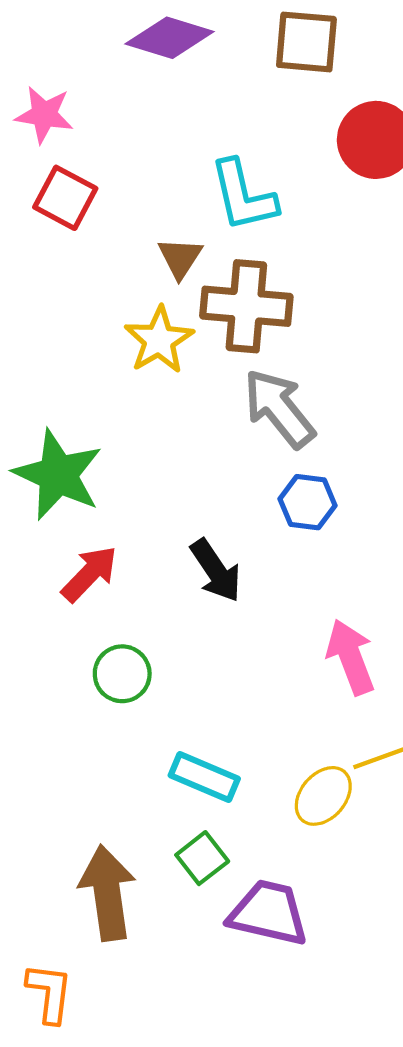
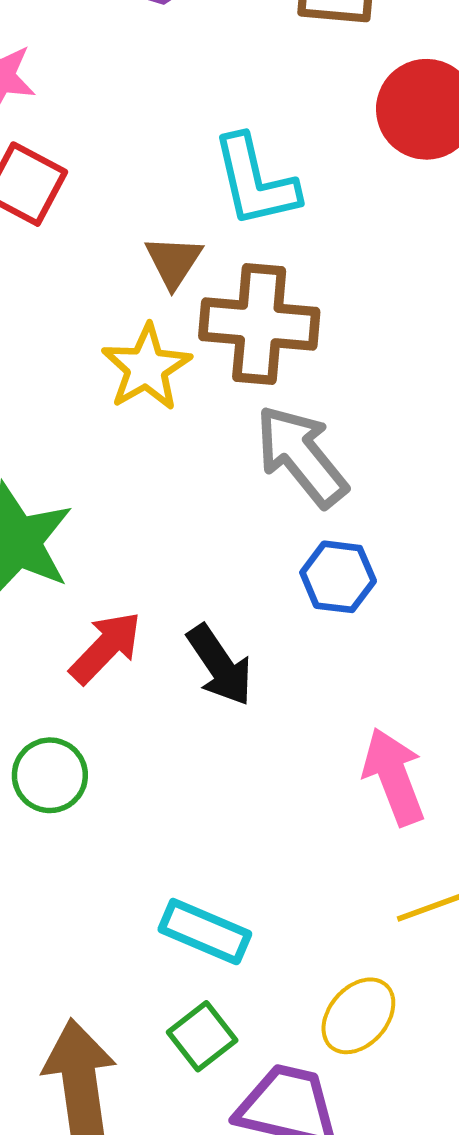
red arrow: (89, 574) -> (106, 648), moved
green circle: (122, 674) -> (50, 775), moved
yellow ellipse: (323, 796) -> (358, 1016), moved

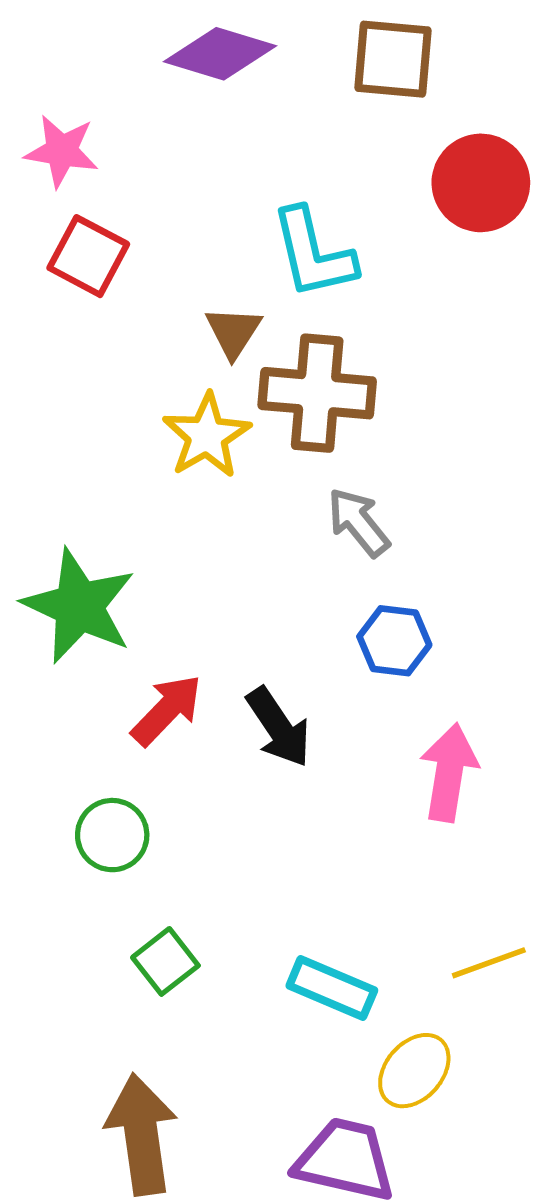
gray arrow: (301, 456) -> (358, 522), size x0.7
pink arrow: (394, 777) -> (449, 772), moved, turned 30
cyan rectangle: (205, 932) -> (332, 988), moved
green square: (202, 1036) -> (165, 961), moved

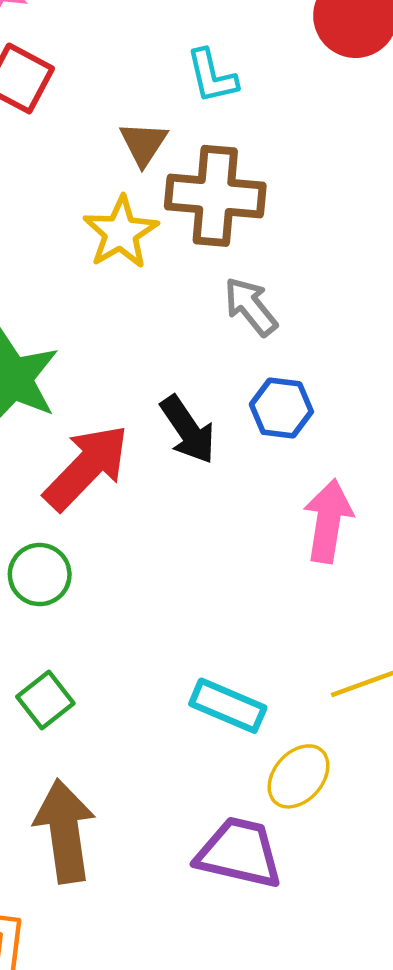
cyan L-shape: (313, 253) -> (212, 76), size x0.7
red arrow: (167, 710) -> (86, 467), size x1.4
black arrow: (279, 727) -> (188, 430), moved
green square: (165, 961) -> (45, 700), moved

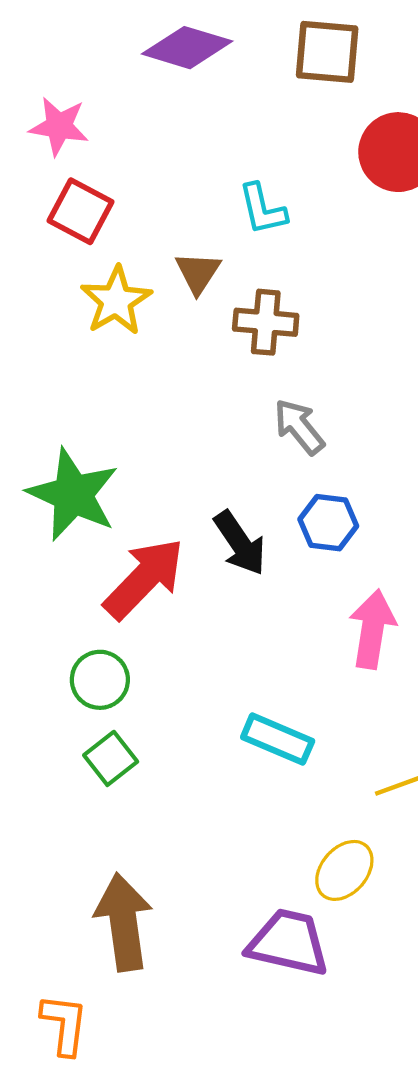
brown cross: (215, 196) -> (266, 322), size x0.7
yellow star: (121, 232) -> (116, 301), moved
green square: (45, 700) -> (111, 758), moved
cyan rectangle: (228, 706) -> (278, 739), moved

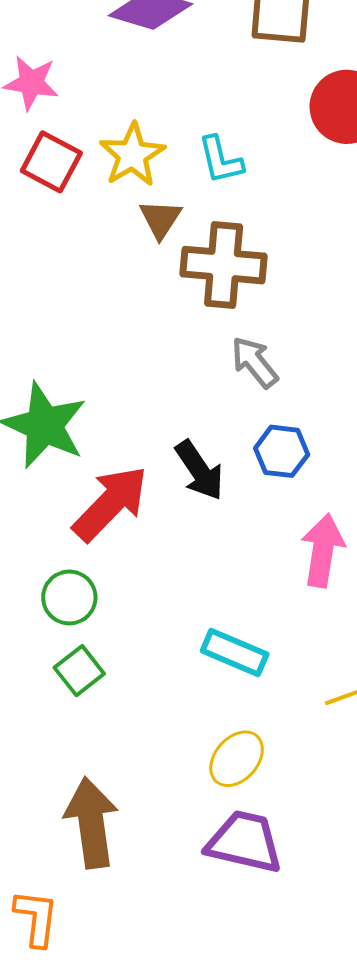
yellow star: (116, 301) -> (132, 155), moved
brown cross: (266, 322) -> (224, 265), size x1.4
yellow ellipse: (344, 870) -> (237, 759), moved

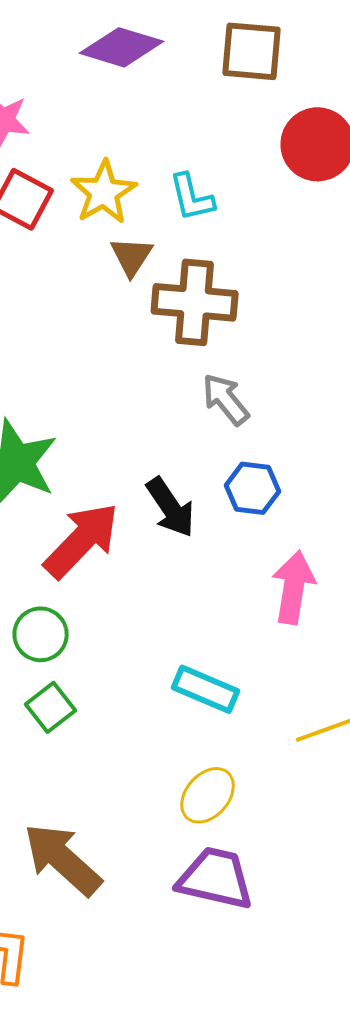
brown arrow: (91, 823) -> (63, 859), turned -40

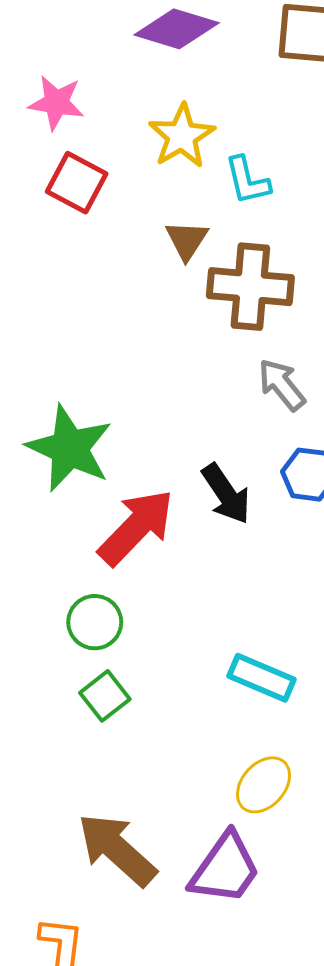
yellow star: (104, 192) -> (182, 136), moved
purple trapezoid: (216, 878) -> (225, 869), moved, turned 112

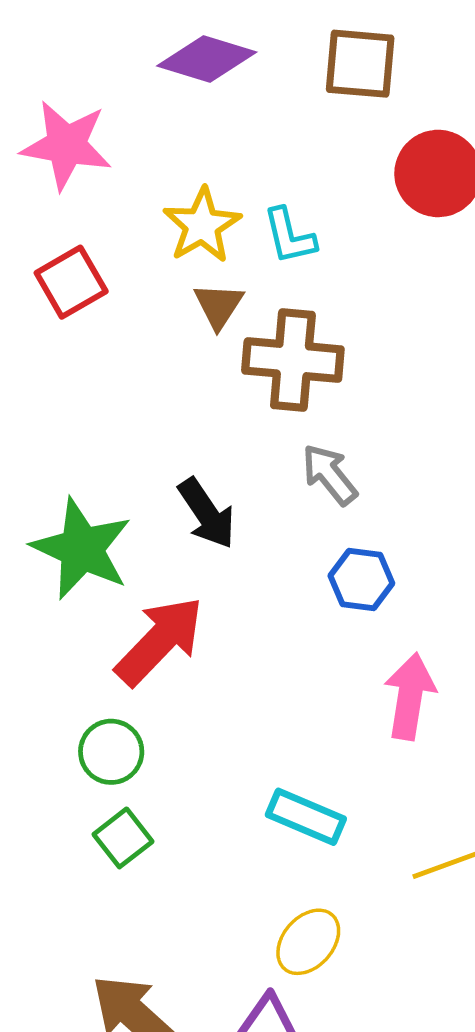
pink star: (56, 103) -> (66, 145), size x1.4
yellow star: (182, 136) -> (202, 225), moved
red square: (77, 183) -> (71, 282), moved, turned 32
black arrow: (226, 494) -> (207, 513), moved

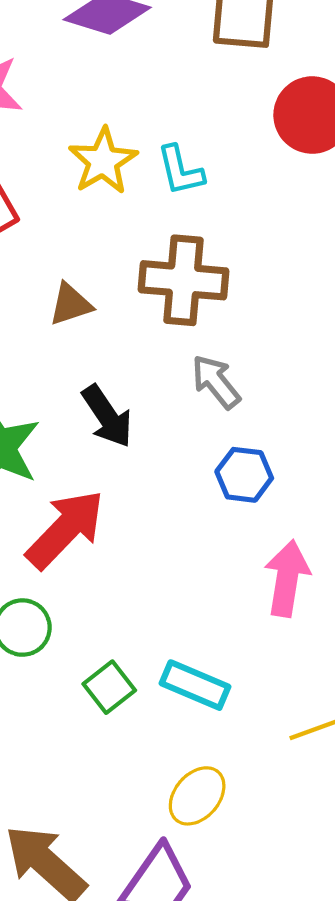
brown triangle: (219, 306) -> (71, 304), moved, turned 39
green square: (123, 838) -> (109, 687), moved

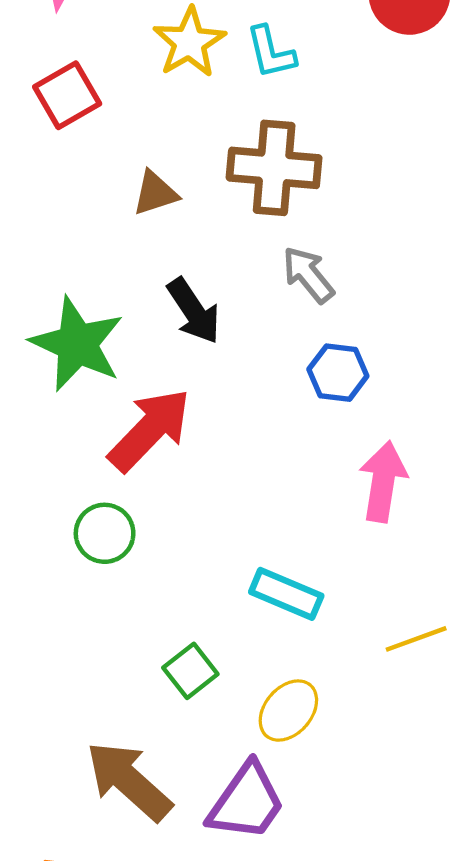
green square: (109, 687) -> (190, 671), moved

